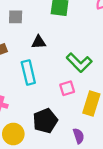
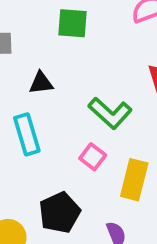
pink square: (67, 88) -> (93, 157), turned -32

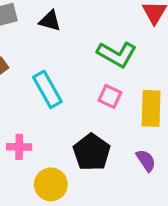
black triangle: (41, 83) -> (50, 21), moved, turned 35

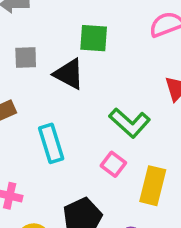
black triangle: (50, 21) -> (69, 74), size x1.4

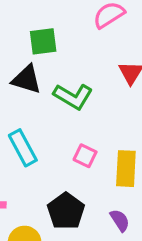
green L-shape: (130, 123) -> (73, 96), moved

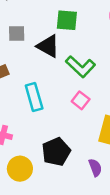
pink square: (85, 156) -> (81, 100), moved

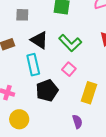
black triangle: (48, 46) -> (39, 40), moved
black pentagon: (56, 152) -> (47, 91), moved

